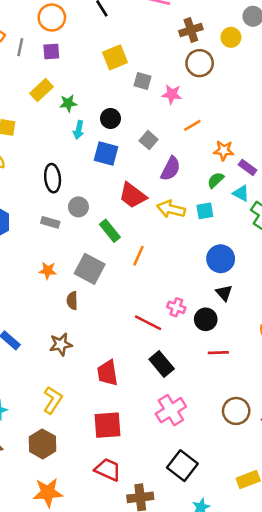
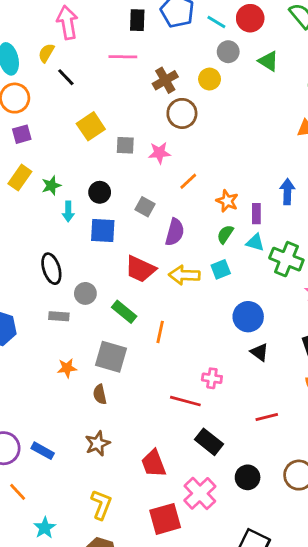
orange star: (224, 151) -> (227, 201), turned 30
purple rectangle: (248, 167) -> (256, 214), turned 66
black circle: (206, 319) -> (248, 477), moved
pink cross: (171, 410) -> (200, 493), moved

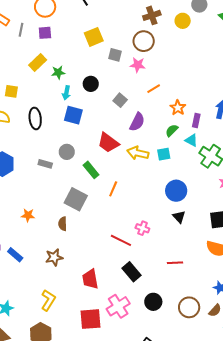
brown circle: (182, 113) -> (144, 41), moved
blue square: (103, 230) -> (73, 115), moved
black ellipse: (51, 269) -> (35, 118), moved
orange star: (67, 368) -> (28, 215), moved

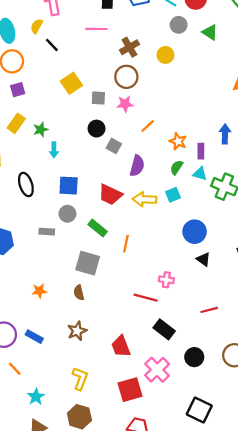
yellow circle: (183, 21) -> (165, 55), moved
black circle: (91, 84) -> (96, 129), moved
blue square: (73, 115) -> (69, 186), moved

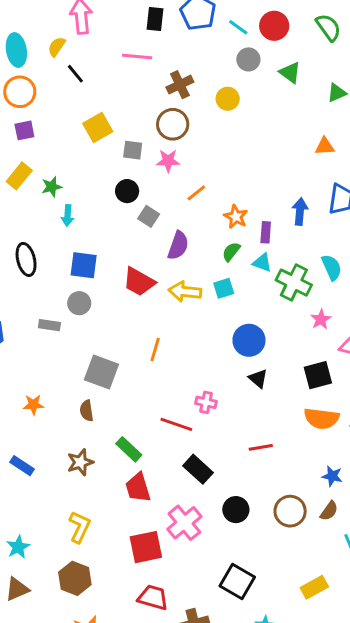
green rectangle: (98, 228) -> (129, 449), moved

